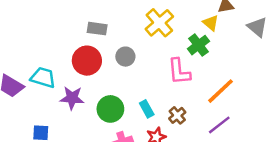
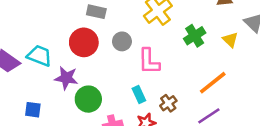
yellow triangle: (211, 23) -> (230, 40), moved
pink L-shape: (179, 71) -> (149, 61), moved
green circle: (110, 109) -> (88, 99), moved

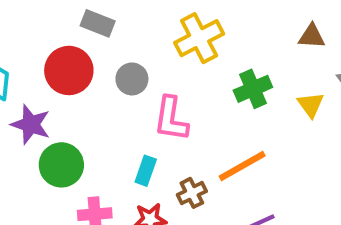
orange line: (213, 83) -> (242, 166), moved
cyan rectangle: (139, 94) -> (146, 171), turned 35

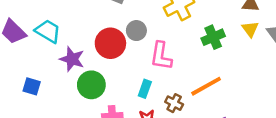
red circle: (69, 70) -> (110, 43), moved
yellow triangle: (311, 105) -> (250, 29), moved
brown cross: (192, 193) -> (174, 103), turned -36

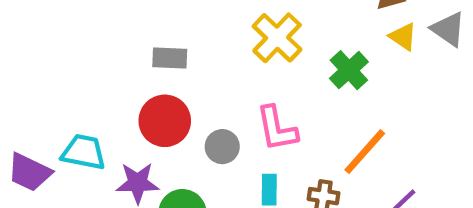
gray circle: (136, 31) -> (222, 147), moved
red circle: (110, 43) -> (165, 121), moved

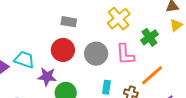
yellow triangle: (403, 37) -> (176, 25), turned 40
pink L-shape: (277, 129) -> (125, 54), moved
gray circle: (222, 147) -> (96, 54), moved, size x1.5

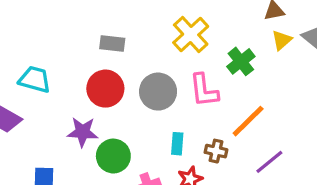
cyan trapezoid: (24, 60) -> (35, 79), moved

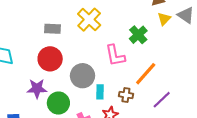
yellow cross: (191, 34) -> (89, 20), moved
gray circle: (158, 92) -> (83, 76), moved

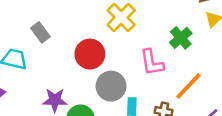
gray rectangle: (52, 29) -> (40, 32), moved, turned 49
red circle: (50, 59) -> (90, 54), moved

